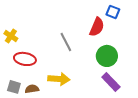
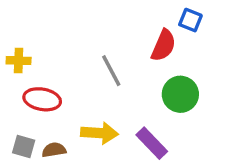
yellow cross: (11, 36) -> (19, 61), turned -32
purple rectangle: (111, 82) -> (152, 143), moved

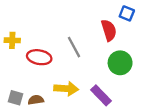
red semicircle: (164, 45) -> (109, 30), turned -40
red ellipse: (42, 99) -> (39, 57), moved

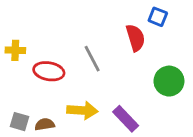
green circle: (120, 63) -> (169, 81), moved

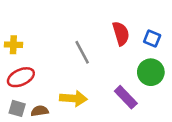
blue square: (158, 17) -> (152, 38), moved
red ellipse: (49, 71) -> (21, 77), moved, turned -35
purple rectangle: (126, 119) -> (126, 97), moved

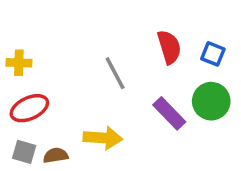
purple rectangle: (126, 97) -> (169, 113), moved

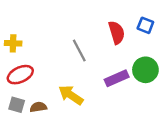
blue square: (213, 54) -> (145, 25), moved
purple rectangle: (169, 113) -> (117, 78), turned -70
yellow arrow: (103, 138) -> (71, 95), turned -150

